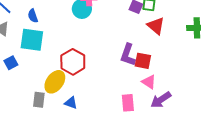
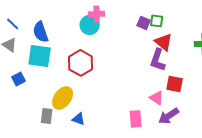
blue semicircle: (33, 16) -> (41, 32), size x1.5
purple L-shape: (128, 55) -> (158, 60), moved
red square: (143, 61) -> (175, 84), moved
red hexagon: (73, 62) -> (81, 63), moved

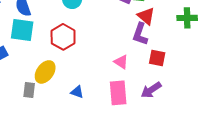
pink triangle: (157, 98) -> (121, 62), moved
blue triangle: (79, 119) -> (77, 92), moved
pink rectangle: (136, 119) -> (118, 93), size x1.4

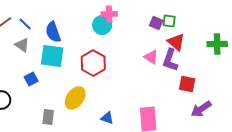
pink triangle: (121, 62) -> (151, 57), moved
gray rectangle: (29, 90) -> (48, 117), moved
purple arrow: (151, 90) -> (201, 109), moved

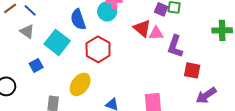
blue semicircle: (53, 32) -> (78, 19), moved
red triangle: (176, 42) -> (142, 28), moved
cyan square: (52, 56) -> (57, 42), turned 30
pink triangle: (151, 57) -> (156, 33), moved, turned -35

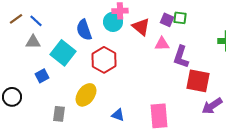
red triangle: (142, 28) -> (141, 27), moved
gray triangle: (27, 31) -> (33, 42), turned -35
red square: (192, 70) -> (198, 81), size x1.4

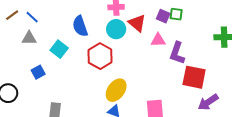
cyan circle: (113, 22) -> (116, 29), moved
cyan square: (63, 53) -> (59, 49), size x0.7
yellow ellipse: (86, 95) -> (116, 90), moved

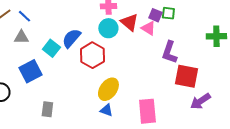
blue semicircle: (80, 26) -> (71, 38), moved, turned 60
pink triangle: (158, 40) -> (148, 28), moved, turned 35
blue square: (38, 72) -> (30, 71), size x1.6

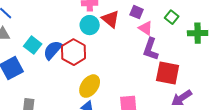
green square: (168, 13) -> (172, 17), moved, turned 32
pink triangle: (148, 28) -> (146, 28), moved
blue semicircle: (71, 38) -> (53, 50), moved

